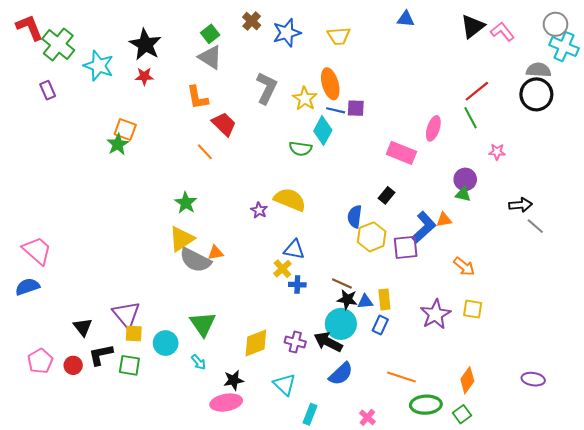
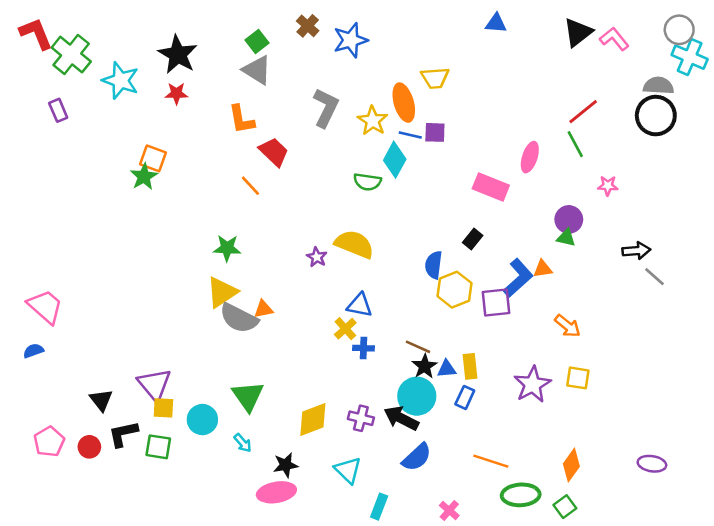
yellow trapezoid: (339, 36) -> (435, 78), moved
green star: (186, 203) -> (227, 248), turned -30
blue semicircle: (27, 287) -> (33, 351), size x0.7
black star: (347, 299) -> (425, 366), turned 30

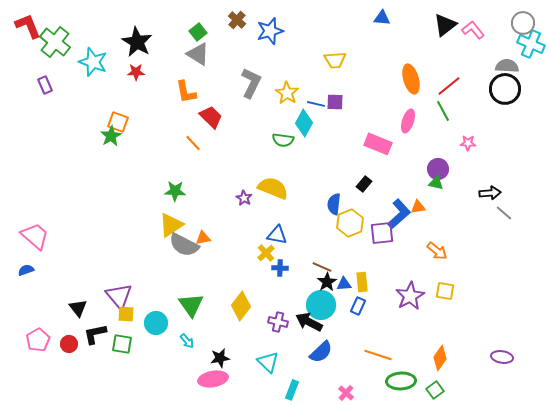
orange ellipse: (404, 103) -> (411, 79), moved
yellow diamond: (313, 420) -> (241, 306), moved, turned -32

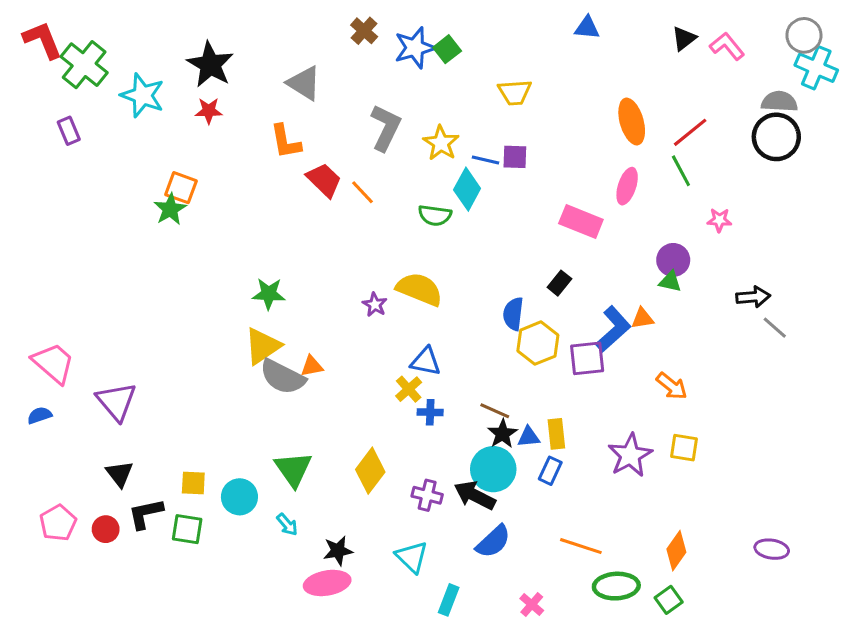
black triangle: (445, 25) -> (684, 38), size x0.7
green square: (198, 32) -> (447, 49), moved
orange line: (193, 143) -> (363, 192), moved
purple triangle: (119, 296) -> (116, 401), moved

